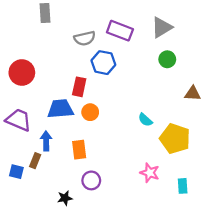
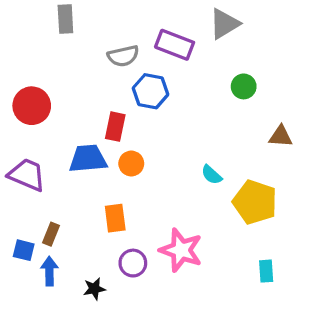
gray triangle: (162, 27) -> (224, 24), moved
blue arrow: (46, 141) -> (49, 271), moved
pink star: (150, 173) -> (181, 250), moved, size x1.5

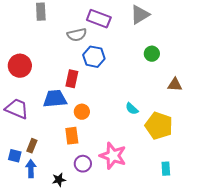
purple rectangle: (175, 45) -> (99, 19), moved
orange circle: (131, 164) -> (82, 112), moved

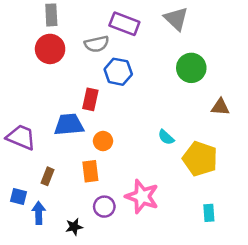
gray triangle: (140, 15) -> (176, 19), turned -45
green circle: (152, 54) -> (191, 68), size x1.5
red circle: (20, 66) -> (50, 49), moved
brown rectangle: (32, 146) -> (48, 176), moved

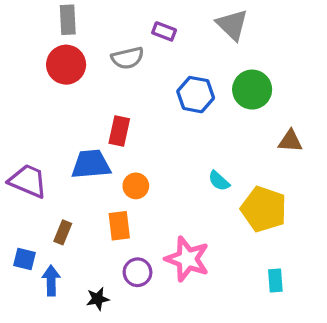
purple rectangle: (124, 24) -> (164, 31), size x0.6
blue hexagon: (118, 72) -> (196, 95), moved

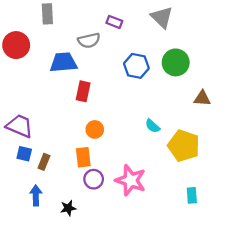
red circle: (66, 65) -> (16, 45), moved
blue trapezoid: (91, 164) -> (64, 62), moved
blue square: (25, 259) -> (24, 154), moved
purple circle: (138, 272) -> (94, 179), moved

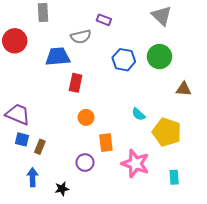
gray triangle: (162, 17) -> (162, 16), moved
orange rectangle: (83, 157) -> (106, 143), moved
pink star: (131, 180) -> (135, 164), moved

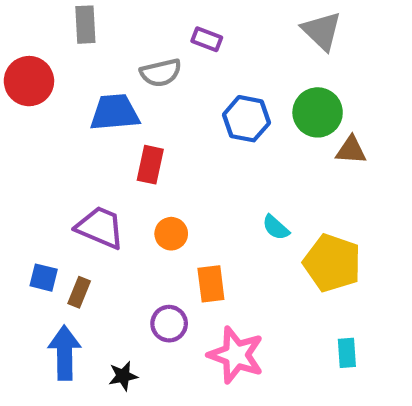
brown triangle: (184, 89) -> (351, 150), moved
purple trapezoid: (18, 114) -> (100, 227), moved
pink star: (135, 164) -> (236, 355), moved
blue arrow: (33, 177) -> (65, 353), size x1.4

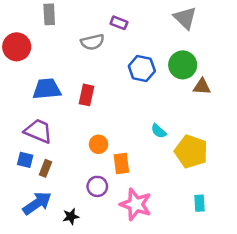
blue trapezoid: (115, 112) -> (47, 89), moved
purple trapezoid: (100, 227) -> (38, 131), moved
orange circle: (171, 234) -> (98, 144), moved
blue arrow: (65, 353) -> (37, 203), turned 56

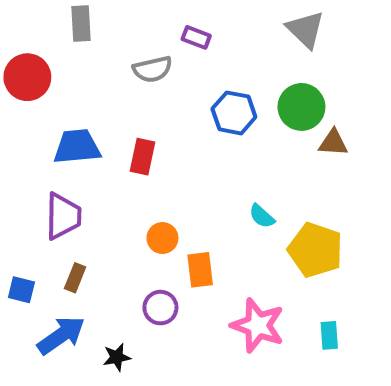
purple trapezoid: (38, 131) -> (63, 216), turned 68
blue square: (25, 160) -> (21, 290), moved
pink star: (136, 204) -> (258, 325), moved

